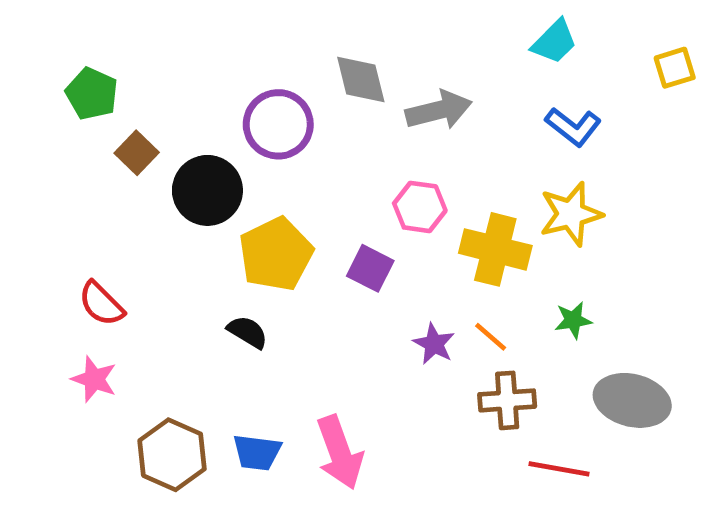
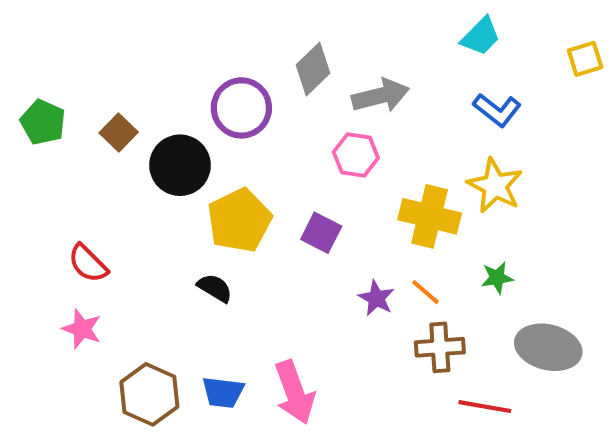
gray diamond: (361, 80) -> (313, 69), turned 60
green pentagon: (92, 94) -> (43, 122), moved
pink hexagon: (420, 207) -> (356, 155), moved
yellow star: (571, 214) -> (495, 186), turned -30

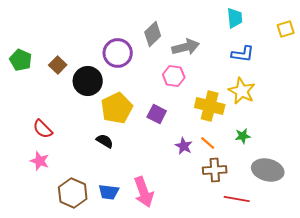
cyan trapezoid: (481, 36) -> (235, 18), turned -50
blue L-shape: (497, 110) -> (243, 54), turned -30

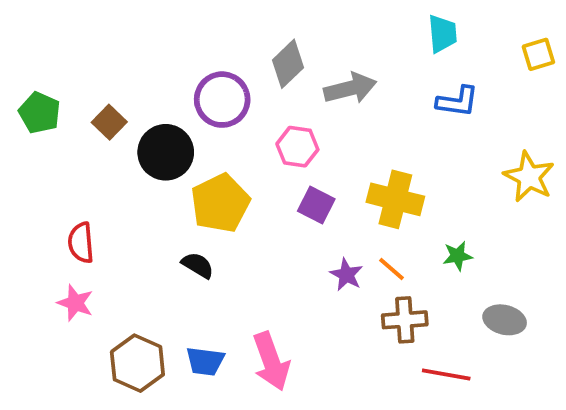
pink hexagon: (174, 76) -> (297, 147), moved
yellow star: (242, 91) -> (529, 177), moved
purple square: (157, 114) -> (316, 205), moved
red semicircle: (43, 129) -> (81, 243), turned 40
gray ellipse: (268, 170) -> (505, 320), size x0.7

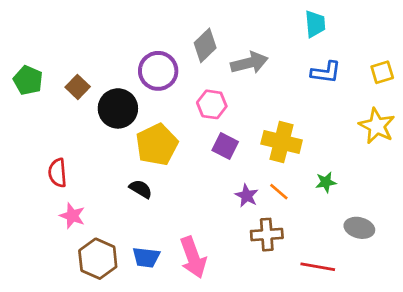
yellow square: (538, 54) -> (382, 72), moved
pink star: (75, 303) -> (72, 216), moved
brown cross: (405, 320) -> (267, 235), moved

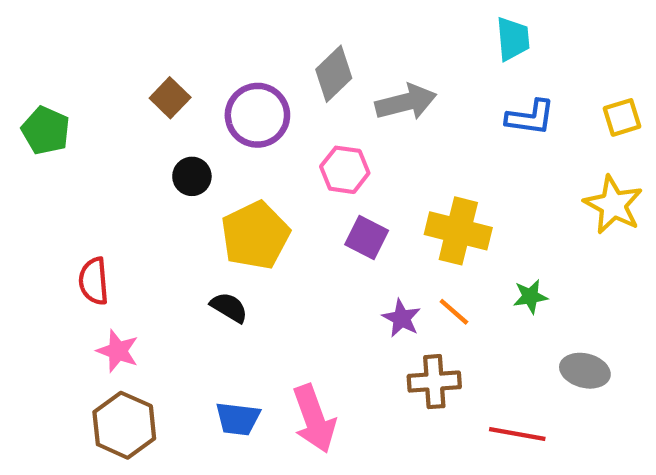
brown square: (78, 87) -> (170, 98), moved
black circle: (118, 108) -> (192, 176), size x0.6
brown hexagon: (98, 259) -> (124, 425), moved

